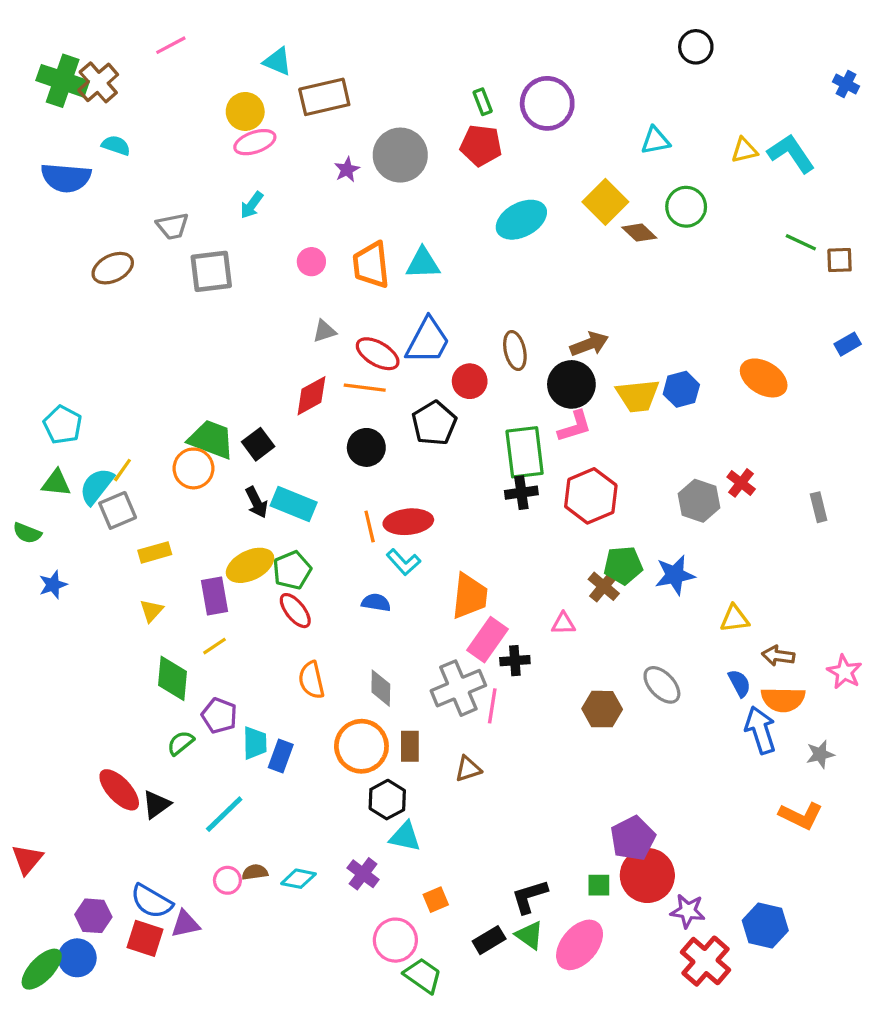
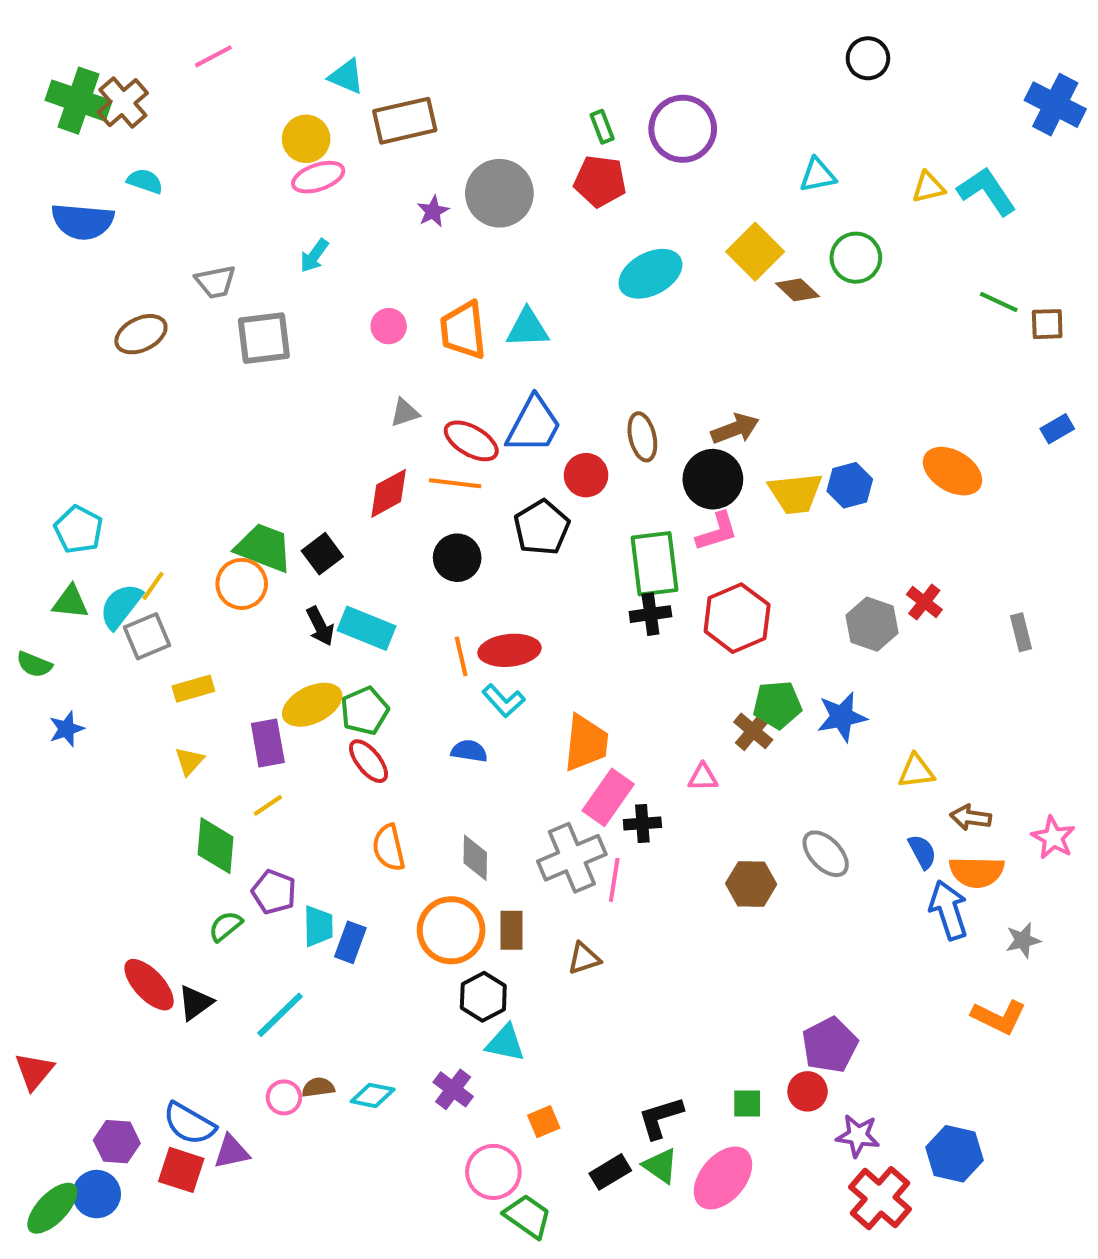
blue cross: (846, 84) -> (1055, 105), size x1.8
purple pentagon: (633, 838) -> (830, 1045), moved
red circle: (647, 875) -> (808, 1091), size x0.6

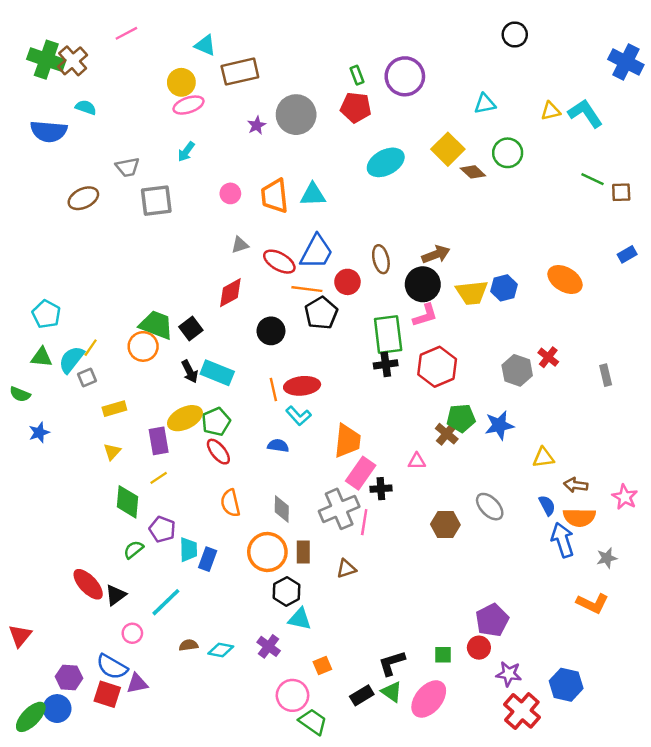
orange line: (455, 483) -> (307, 289), moved
gray square: (147, 636) -> (87, 378), size x0.7
pink circle: (284, 1097) -> (132, 633), moved

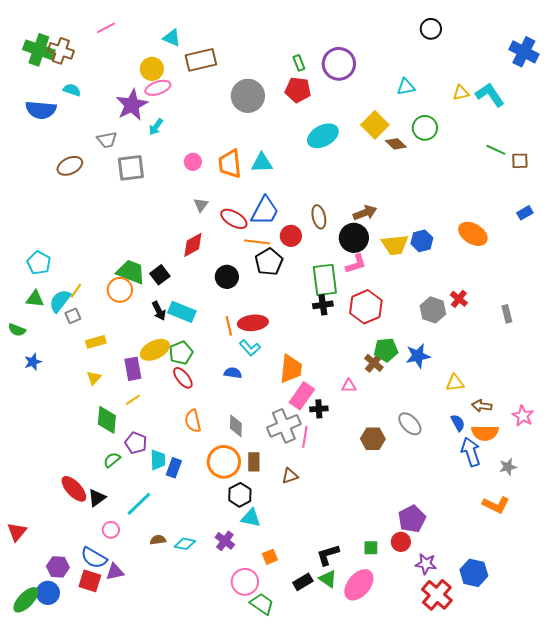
brown cross: (73, 61) -> (61, 51), turned -30
purple star: (257, 125) -> (132, 105), moved, size x2.0
gray triangle: (240, 245) -> (201, 205), turned -35

